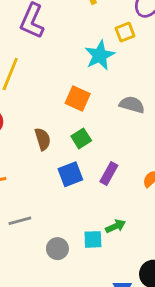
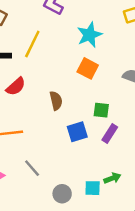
cyan star: (100, 55) -> (89, 35), moved
green square: (81, 138) -> (101, 110), moved, turned 35
gray line: (20, 221) -> (32, 168), turned 60

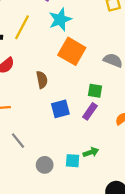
cyan star: (89, 35) -> (60, 19), moved
orange square: (88, 68) -> (72, 51), size x1.4
green square: (101, 110) -> (95, 91), moved

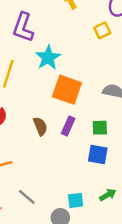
blue square: (60, 109) -> (98, 155), moved, turned 36
purple rectangle: (90, 111) -> (68, 126), moved
cyan square: (73, 161) -> (76, 200), moved

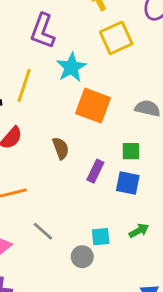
yellow square: (102, 30) -> (116, 38), moved, size x1.6
purple rectangle: (68, 126) -> (95, 171), moved

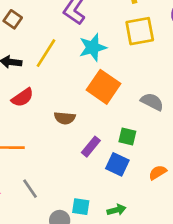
brown semicircle: (61, 148) -> (65, 118), turned 102

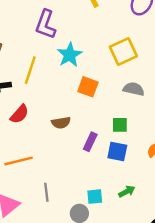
yellow square: (140, 31) -> (123, 51), moved
orange square: (103, 87) -> (88, 87), size x0.7
gray line: (30, 189) -> (46, 192), turned 42

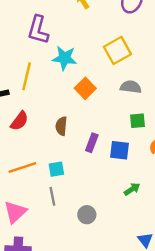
cyan star: (70, 55) -> (64, 58), turned -30
orange square: (88, 87) -> (85, 88), turned 30
brown semicircle: (61, 123) -> (61, 126), turned 108
green square: (120, 125) -> (138, 121), moved
cyan square: (95, 197) -> (56, 169), moved

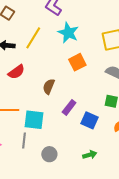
cyan square: (56, 169) -> (34, 120), size x1.5
gray circle: (87, 215) -> (49, 154), moved

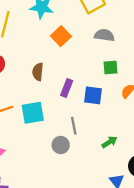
gray line: (24, 141) -> (74, 126), moved
green arrow: (90, 155) -> (109, 142), moved

